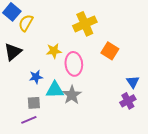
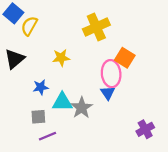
pink ellipse: (74, 64) -> (111, 74), moved
blue triangle: (133, 82) -> (108, 93), moved
purple cross: (128, 101) -> (145, 129), moved
purple line: (29, 120) -> (47, 136), moved

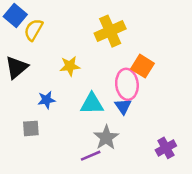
cyan triangle: (62, 102) -> (92, 104), moved
gray star: (82, 108) -> (106, 138), moved
gray square: (38, 117) -> (31, 128), moved
purple line: (47, 136) -> (91, 156), moved

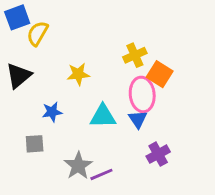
blue square: (15, 15) -> (17, 17), turned 30
yellow cross: (110, 31) -> (135, 55), moved, size x0.7
gray star: (106, 138) -> (78, 166), moved
purple cross: (166, 148) -> (158, 154), moved

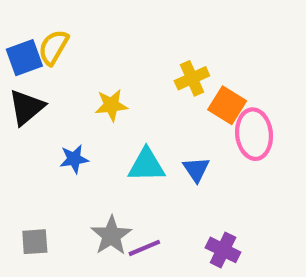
blue square: (17, 17) -> (24, 58), moved
pink ellipse: (142, 94) -> (254, 134), moved
gray square: (35, 144) -> (35, 242), moved
purple cross: (158, 154) -> (223, 250), moved, turned -35

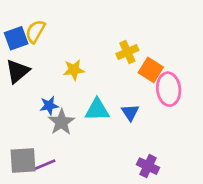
gray star: (111, 236) -> (61, 122), moved
gray square: (35, 242) -> (23, 161), size x1.5
purple line: (144, 248) -> (45, 165), moved

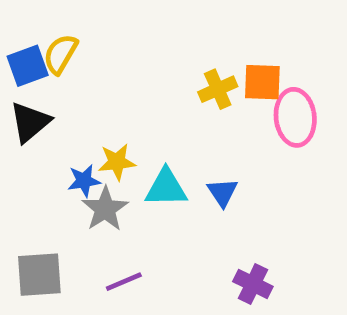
yellow star: (74, 70) -> (117, 162), moved
orange square: (151, 70) -> (262, 82), moved, turned -30
pink ellipse: (169, 89) -> (295, 117), moved
purple line: (45, 165) -> (124, 282), moved

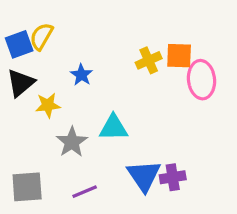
yellow star: (117, 162) -> (48, 105), moved
blue star: (84, 181) -> (81, 75), moved, turned -30
blue triangle: (222, 192) -> (144, 176), moved, size x1.6
purple cross: (253, 284) -> (173, 177), moved, turned -35

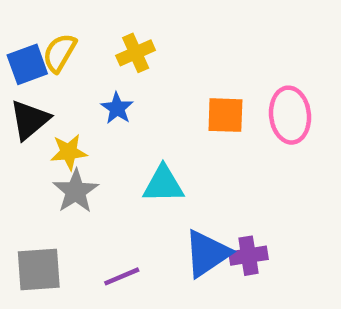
orange square: (179, 56) -> (225, 115), moved
yellow cross: (149, 60) -> (136, 53), moved
gray star: (72, 142) -> (76, 191), moved
blue triangle: (144, 176) -> (207, 253), turned 30

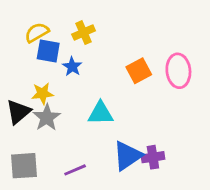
yellow semicircle: (60, 53) -> (37, 33), turned 30
blue square: (27, 64) -> (48, 51), moved, turned 30
orange square: (225, 115) -> (139, 71), turned -30
black triangle: (30, 120) -> (18, 112), moved

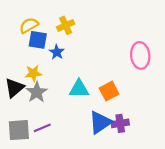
orange square: (139, 71) -> (109, 91), moved
purple line: (75, 170) -> (42, 128), moved

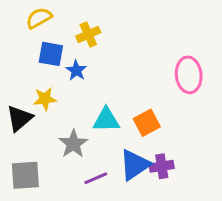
yellow semicircle: (29, 25) -> (39, 18), moved
gray star: (37, 92) -> (73, 144), moved
purple line: (42, 128) -> (96, 178), moved

